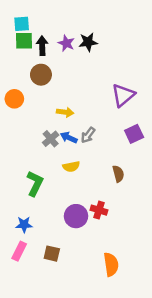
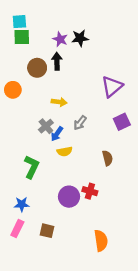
black arrow: (42, 46) -> (57, 61), moved
blue arrow: (69, 138) -> (57, 134), moved, turned -80

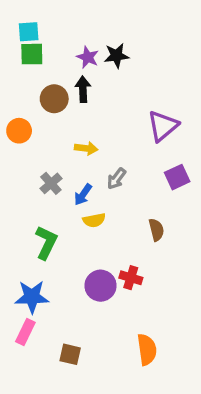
gray cross: (46, 126) -> (51, 183), moved
blue star: (22, 204) -> (32, 297), size x1.5
brown square: (47, 231) -> (70, 354), moved

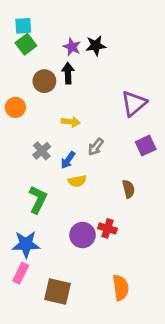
green square: (32, 54) -> (26, 44), turned -36
brown square: (70, 354) -> (58, 292), size x1.5

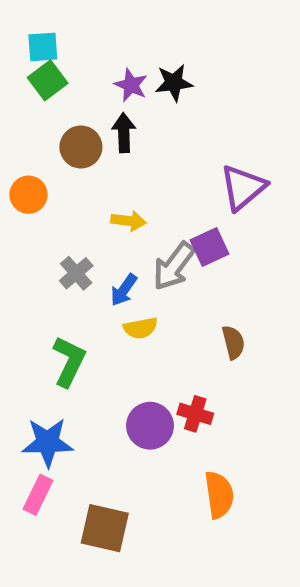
purple square: (146, 146) -> (210, 247), moved
gray arrow: (96, 147) -> (174, 266), size x1.5
orange semicircle: (121, 288) -> (219, 495), moved

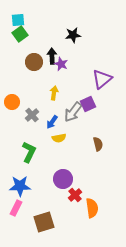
purple star: (131, 85) -> (61, 64), moved
orange circle: (29, 195) -> (12, 102), moved
yellow arrow: (129, 221) -> (54, 93), turned -88
red cross: (195, 414) -> (75, 195), moved, turned 32
brown square: (105, 528) -> (44, 222), turned -30

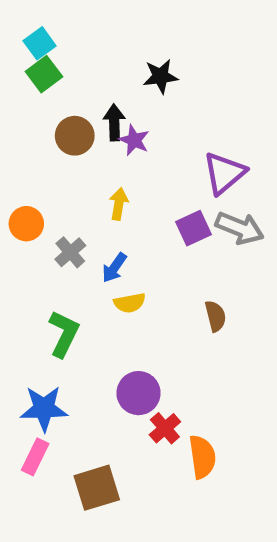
cyan square: (18, 20) -> (40, 43), turned -32
gray arrow: (73, 112) -> (240, 228), moved, turned -105

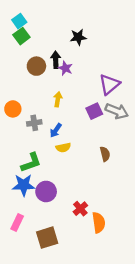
gray cross: (70, 252) -> (34, 123), turned 32
green L-shape: (64, 334) -> (31, 163), turned 45
purple circle: (138, 393) -> (46, 191), moved
blue star: (44, 408) -> (24, 185), moved

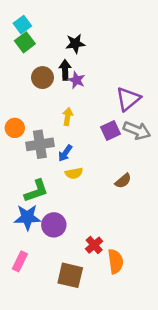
black star: (78, 37) -> (75, 44), moved
gray cross: (34, 123) -> (40, 144), size x1.5
brown semicircle: (105, 154) -> (123, 181), turned 64
brown square: (47, 238) -> (70, 275), moved, turned 30

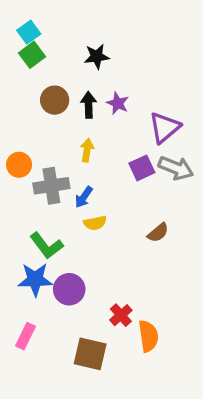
black arrow: (65, 70) -> (89, 105), moved
purple star: (76, 80) -> (118, 103), moved
green L-shape: (36, 191) -> (47, 246), turned 72

